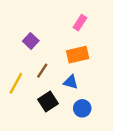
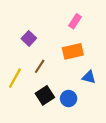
blue triangle: (71, 82) -> (89, 77), moved
blue circle: (82, 108) -> (69, 99), moved

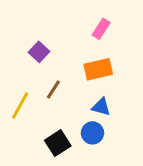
blue triangle: (89, 77) -> (101, 107), moved
black square: (45, 95) -> (58, 143), moved

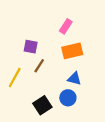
pink rectangle: (101, 29) -> (66, 26), moved
purple square: (39, 52) -> (31, 47), moved, turned -32

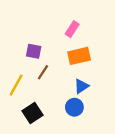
blue triangle: (74, 79) -> (81, 86), turned -48
black square: (42, 105) -> (32, 113), moved

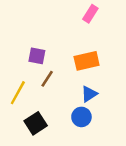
pink rectangle: (72, 29) -> (90, 14), moved

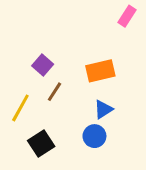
pink rectangle: (90, 14) -> (127, 16), moved
purple square: (37, 56) -> (43, 65), turned 30

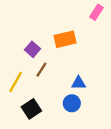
orange rectangle: (100, 71) -> (65, 39), moved
blue triangle: (103, 109) -> (79, 83), turned 32

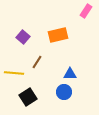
purple square: (32, 49) -> (23, 37), moved
yellow line: (16, 82) -> (14, 73), turned 66

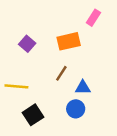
pink rectangle: (86, 11) -> (93, 18), moved
brown line: (37, 62) -> (61, 73), moved

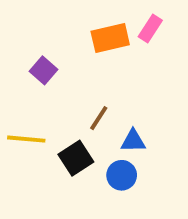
orange rectangle: (69, 41) -> (110, 38), moved
black square: (33, 115) -> (76, 158), moved

